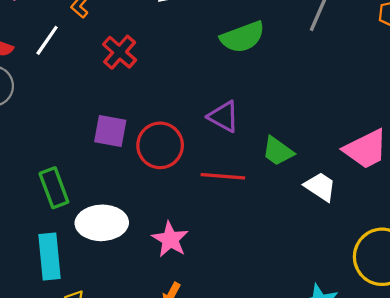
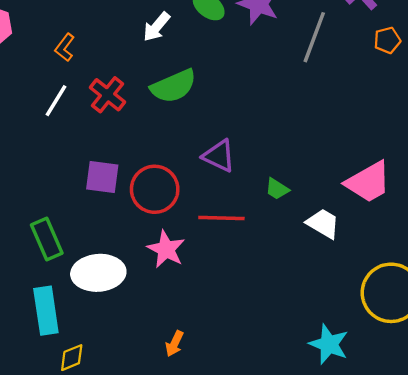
green semicircle: (243, 37) -> (174, 86), moved
white line: (47, 40) -> (56, 101), moved
green trapezoid: (278, 151) -> (277, 189), size x0.7
pink star: (170, 239) -> (166, 249), moved

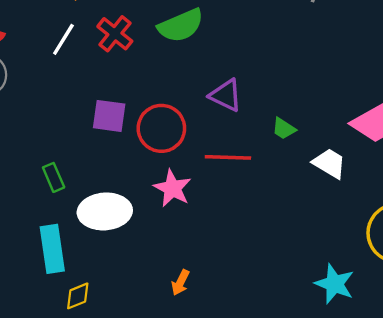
green rectangle: (47, 239) -> (54, 177), size x0.7

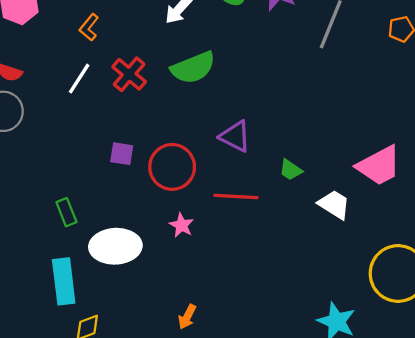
purple square: (109, 116) -> (122, 154), size x0.7
pink star: (172, 188) -> (181, 225), size x0.7

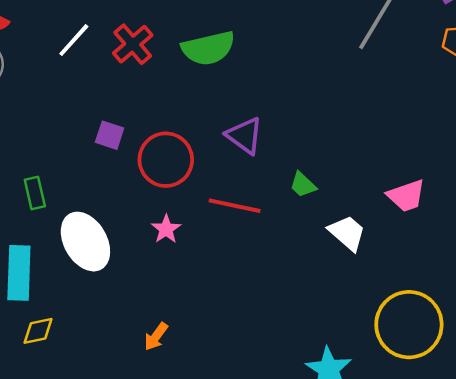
pink trapezoid: (379, 166) -> (406, 196), size x0.7
white ellipse: (115, 246) -> (85, 242), turned 54

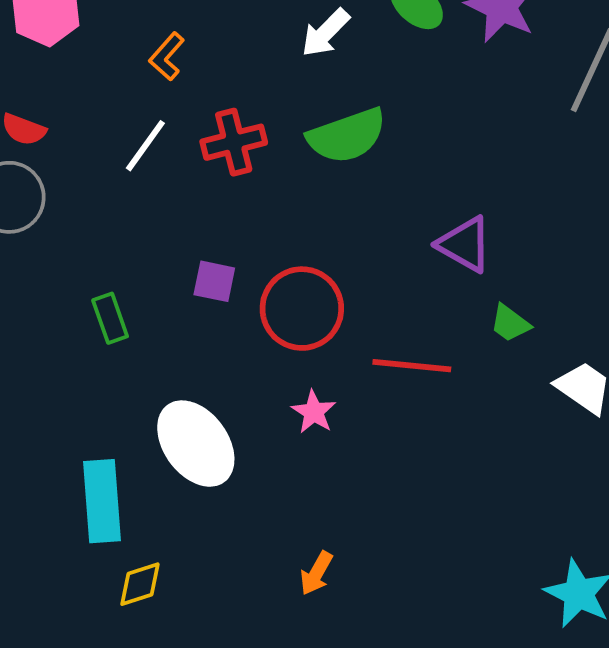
red cross: (133, 44) -> (234, 142), turned 33
purple triangle: (245, 136) -> (465, 244), moved
green rectangle: (35, 193) -> (110, 318), moved

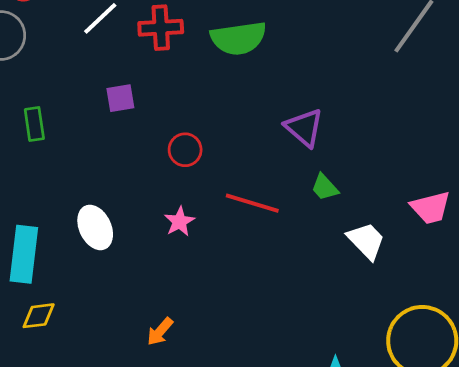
purple square: (214, 281) -> (120, 98), moved, turned -32
red circle: (302, 309) -> (185, 150), size x0.6
green rectangle: (110, 318) -> (34, 124), moved
white ellipse: (196, 444) -> (95, 227), size x0.7

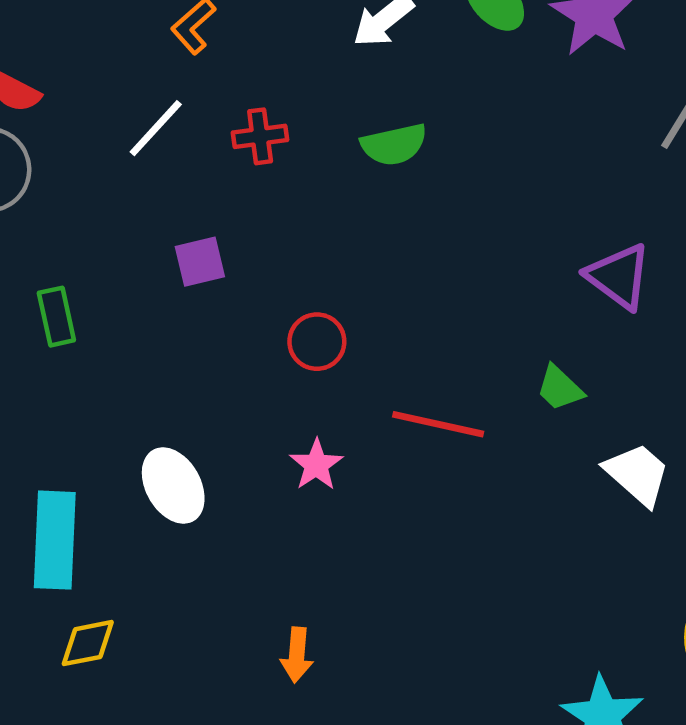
red cross: (161, 28) -> (260, 136), size x0.7
green semicircle: (238, 38) -> (394, 145), size x0.7
purple triangle: (304, 128) -> (619, 276), moved
orange arrow: (160, 332) -> (297, 655), turned -32

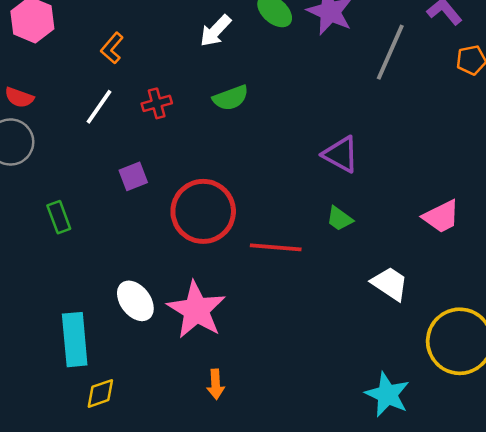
purple triangle: (619, 276) -> (341, 154), moved
red circle: (317, 342) -> (203, 211), size x2.0
pink star: (316, 465) -> (196, 310), moved, size x2.0
white trapezoid: (637, 474) -> (390, 284), moved

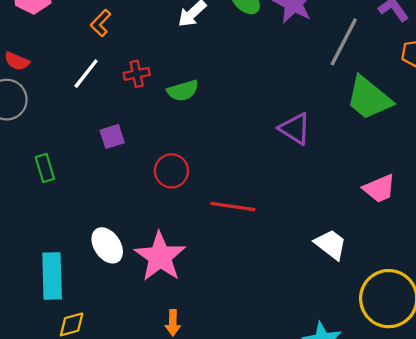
green semicircle: (231, 98) -> (183, 91), moved
red circle: (203, 211) -> (171, 171), size x0.6
green trapezoid: (339, 219) -> (369, 98), moved, size x2.0

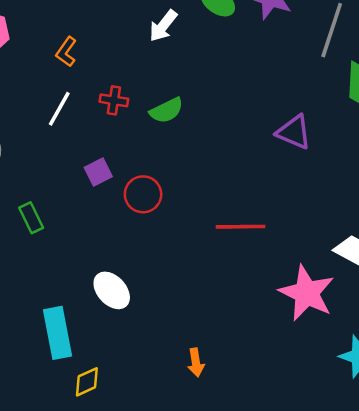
red cross: (137, 74) -> (114, 100), turned 30
red circle: (171, 171) -> (143, 194), moved
pink star: (160, 257) -> (307, 293), moved

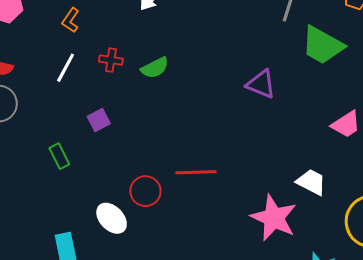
red circle: (143, 194) -> (145, 191), moved
green rectangle: (31, 218) -> (59, 156), moved
red line: (240, 227) -> (196, 172), moved

